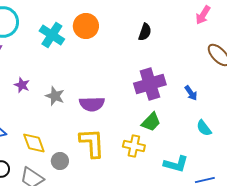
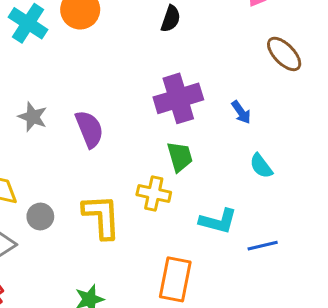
purple semicircle: (92, 104) -> (89, 129), turned -110
green trapezoid: (151, 122) -> (180, 157), turned -60
yellow L-shape: (92, 143) -> (102, 216), moved

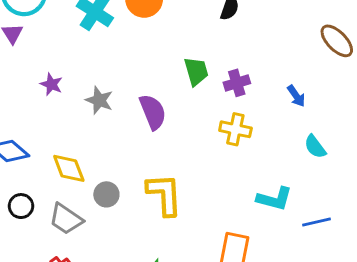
purple cross: (178, 98) -> (237, 83), size x0.6
green trapezoid: (180, 157) -> (196, 71), moved
yellow cross: (154, 193) -> (235, 129), moved

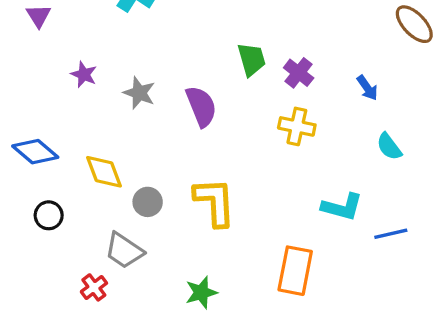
purple cross: (237, 83) -> (299, 73), turned -35
gray trapezoid: (66, 219) -> (124, 251), moved

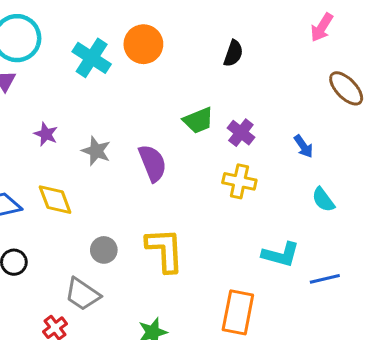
green trapezoid: (252, 59) -> (198, 120), turned 84
yellow diamond: (104, 172) -> (55, 200), moved

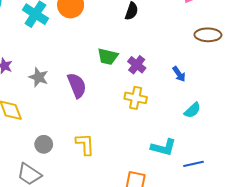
brown ellipse: (346, 88) -> (208, 35), turned -45
green trapezoid: (198, 120) -> (108, 57), turned 35
cyan semicircle: (323, 200) -> (192, 110), turned -96
yellow L-shape: (165, 250) -> (85, 144), size x0.7

